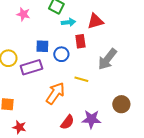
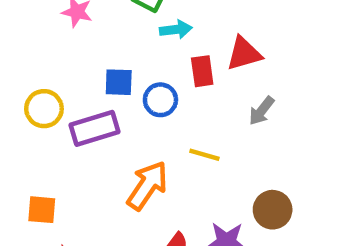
red triangle: (95, 21) -> (244, 54), moved
gray arrow: (107, 59) -> (262, 111), size x0.6
brown circle: (121, 104) -> (273, 210), moved

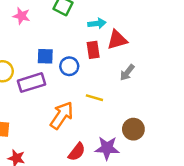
cyan arrow: (176, 29) -> (97, 23), moved

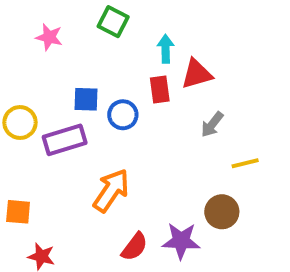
cyan arrow: (97, 23) -> (166, 49), turned -84
yellow line: (94, 98) -> (245, 163), moved, turned -30

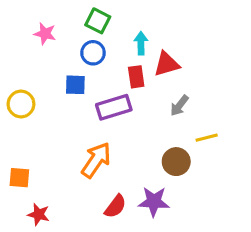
blue circle: (123, 115) -> (93, 53), moved
purple rectangle: (65, 140) -> (114, 107), moved
brown circle: (222, 212) -> (176, 162), moved

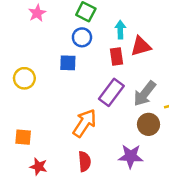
pink star: (45, 34) -> (37, 13), moved, turned 30
gray arrow: (179, 106) -> (145, 94), moved, size x1.5
purple rectangle: (114, 107) -> (111, 92), moved, turned -36
red semicircle: (115, 206) -> (85, 161), moved, turned -42

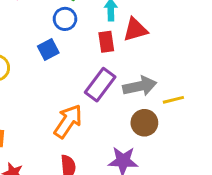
blue square: (68, 63) -> (48, 49), turned -30
gray arrow: (145, 94) -> (140, 86), turned -140

